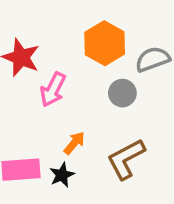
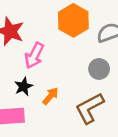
gray circle: (122, 93) -> (99, 69), moved
black star: (62, 175) -> (24, 86), moved

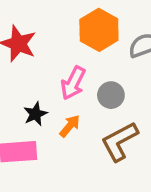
pink arrow: (34, 55) -> (73, 83), moved
gray circle: (99, 69) -> (111, 95), moved

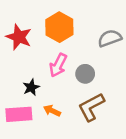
orange hexagon: (99, 30) -> (59, 27), moved
orange arrow: (70, 126) -> (52, 111), moved, turned -105

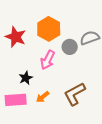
gray circle: (85, 74) -> (70, 47), moved
orange arrow: (52, 111) -> (43, 97), turned -64

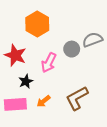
orange hexagon: (49, 29) -> (37, 24), moved
red star: (16, 37) -> (15, 55), moved

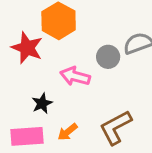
red star: (15, 55) -> (27, 48), moved
pink arrow: (49, 63) -> (75, 76), turned 78

